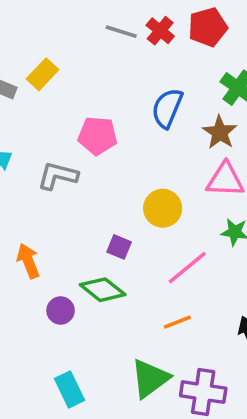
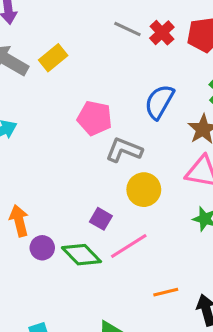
gray L-shape: (58, 176) -> (124, 150), moved
pink line: (187, 268) -> (129, 246), moved
purple circle: (61, 310) -> (42, 248), moved
orange line: (177, 322) -> (166, 292), moved

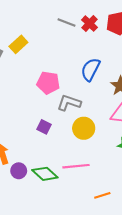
purple square: (101, 219) -> (44, 127), moved
pink line: (129, 246) -> (76, 166), turned 30

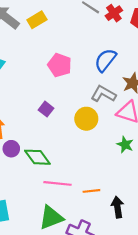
gray L-shape: (69, 103) -> (103, 94), moved
pink line: (76, 166) -> (58, 183), moved

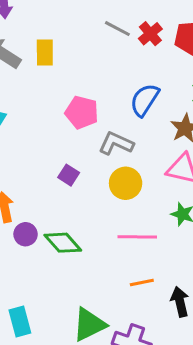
yellow rectangle: (37, 20) -> (45, 53), turned -54
gray L-shape: (103, 94) -> (116, 143), moved
pink line: (58, 183) -> (137, 237), moved

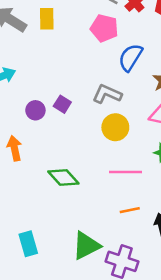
pink pentagon: (82, 112) -> (104, 28), moved
purple square: (69, 175) -> (62, 104), moved
purple circle: (26, 234) -> (35, 110), moved

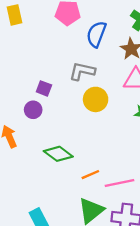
purple circle: (35, 110) -> (33, 110), moved
pink line: (126, 172) -> (120, 183), moved
orange line: (130, 210) -> (90, 175), moved

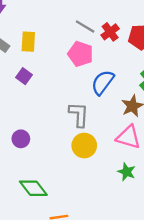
gray L-shape: (82, 71) -> (79, 114), turned 65
purple square: (44, 88) -> (24, 76), moved

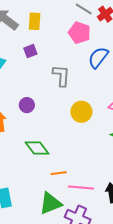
purple square: (24, 76) -> (30, 51), turned 32
gray L-shape: (79, 114) -> (61, 76), moved

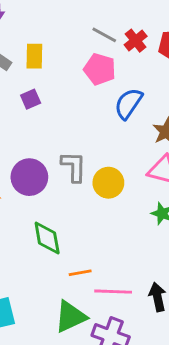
gray L-shape: (61, 76) -> (74, 167), moved
purple circle: (27, 105) -> (29, 177), size x1.6
green diamond: (37, 148) -> (47, 238), turned 30

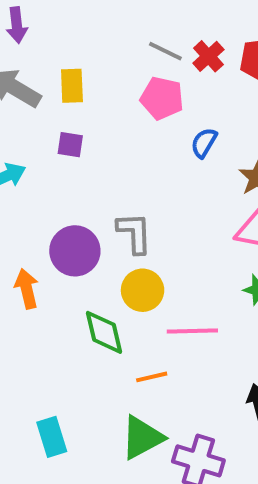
purple square: (31, 99) -> (70, 145), turned 36
blue semicircle: (128, 104) -> (204, 143), size x0.7
yellow circle: (108, 183) -> (143, 290), moved
pink line: (113, 292) -> (192, 331), moved

